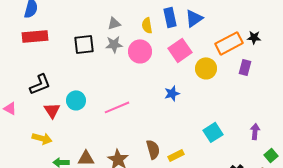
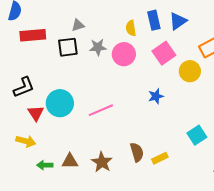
gray triangle: (114, 23) -> (78, 25), moved
red rectangle: (35, 36) -> (33, 35), moved
cyan circle: (76, 100) -> (60, 103), size x1.4

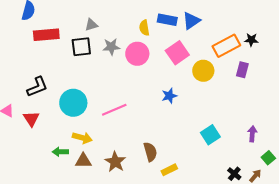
blue rectangle: (154, 20) -> (167, 20), turned -66
red triangle: (36, 113) -> (31, 119), moved
yellow arrow: (26, 141) -> (82, 138), moved
yellow rectangle: (160, 158) -> (169, 170), moved
green arrow: (45, 165) -> (60, 152), moved

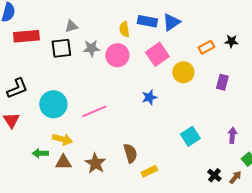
orange rectangle: (226, 46) -> (206, 47), size x0.6
purple rectangle: (242, 70) -> (222, 82), moved

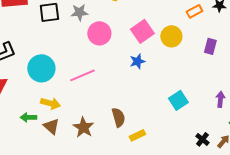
pink square: (157, 54) -> (142, 31), moved
pink circle: (117, 55) -> (99, 33), moved
brown triangle: (63, 162) -> (51, 126), turned 42

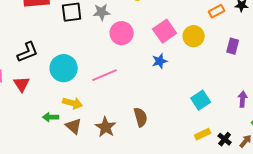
yellow rectangle: (137, 135) -> (203, 134), moved

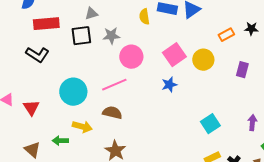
black L-shape: (28, 52) -> (37, 55), moved, turned 55
pink line: (105, 75) -> (114, 85), moved
brown semicircle: (141, 117) -> (112, 113), moved, turned -60
brown triangle: (74, 126) -> (32, 150), moved

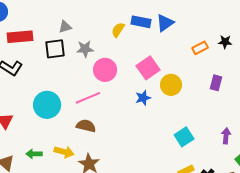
yellow semicircle: (144, 17) -> (118, 30), turned 42
yellow circle: (203, 60) -> (171, 85), moved
yellow arrow: (82, 127) -> (64, 152), moved

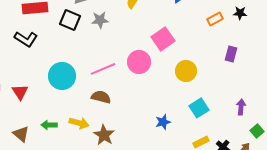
black square: (55, 49) -> (70, 20), turned 30
pink circle: (105, 70) -> (139, 62), moved
yellow circle: (171, 85) -> (186, 71), moved
blue star: (143, 98) -> (163, 122), moved

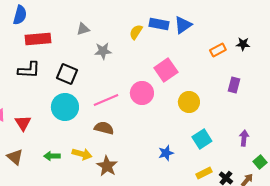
black square: (70, 20) -> (67, 74), moved
black L-shape: (26, 39) -> (29, 70), turned -30
brown triangle: (21, 134) -> (15, 157), moved

